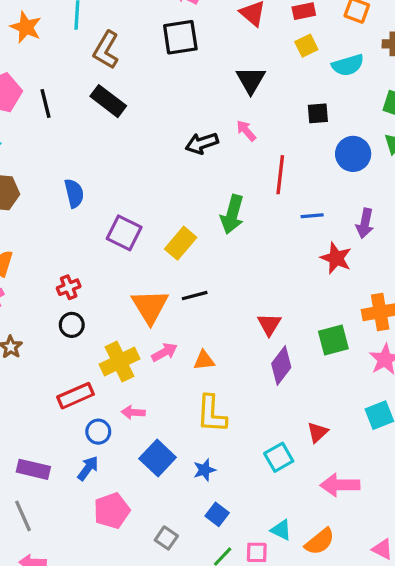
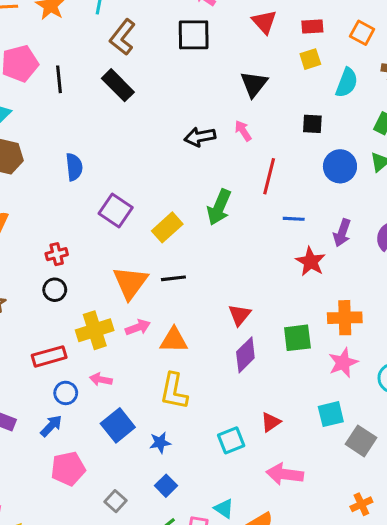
cyan semicircle: (348, 65) -> (347, 83), turned -60
orange triangle: (204, 360) -> (174, 340), size x1.4

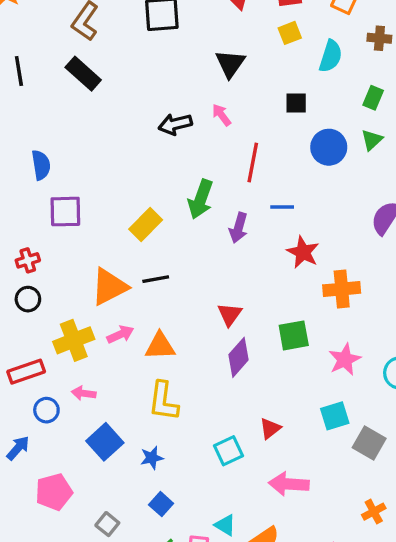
purple square: (116, 211) -> (65, 212), moved, turned -32
purple arrow: (342, 233) -> (239, 228), moved
orange triangle: (130, 283) -> (109, 287), turned 30
orange cross: (345, 318) -> (342, 289), moved
blue arrow: (51, 426) -> (18, 448), moved

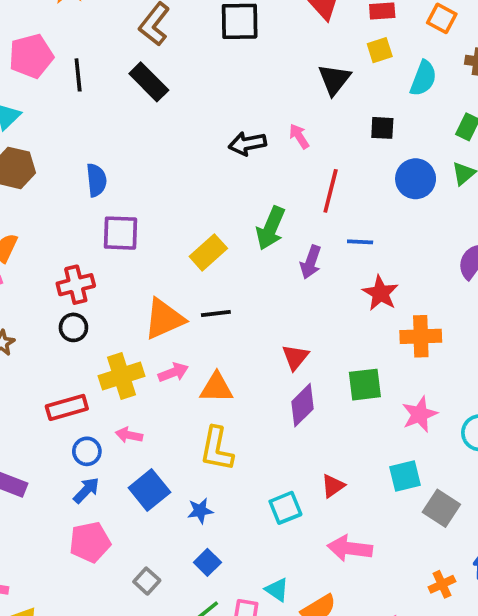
black triangle: (230, 64) -> (334, 79), moved
red cross: (28, 260) -> (76, 285), size x1.4
blue arrow: (18, 448) -> (86, 490), moved

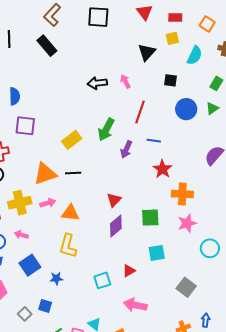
pink star: (420, 414) -> (187, 223), moved
cyan square: (405, 476) -> (157, 253), moved
blue square: (207, 562) -> (45, 306), moved, turned -32

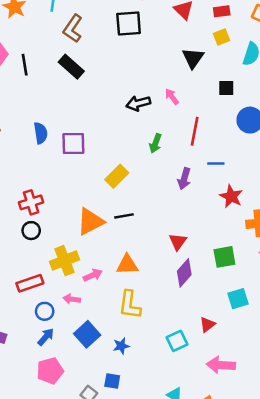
purple square: (25, 126) -> (73, 143), moved
green arrow: (106, 129) -> (155, 143), moved, size x0.7
pink arrow: (48, 203) -> (93, 275), moved

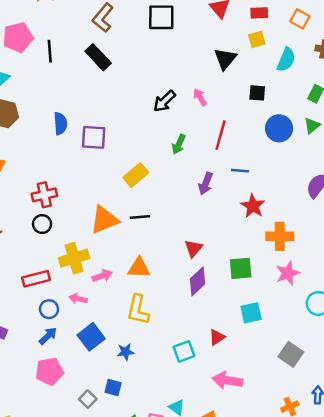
black arrow: (138, 103) -> (164, 101), turned -35

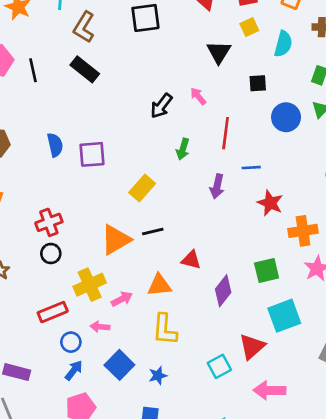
red triangle: (193, 248) -> (191, 260), moved, turned -48
cyan square: (251, 313) -> (284, 316), size x1.4
red triangle: (217, 337) -> (252, 346), size x1.5

